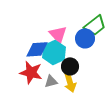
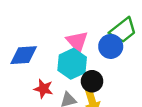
blue diamond: (37, 49) -> (24, 55), moved
red star: (31, 72) -> (44, 89), size x0.7

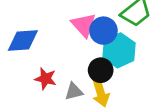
blue circle: (111, 46) -> (103, 31), moved
cyan hexagon: (72, 64) -> (119, 50), moved

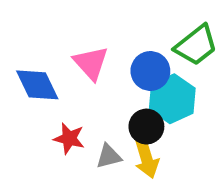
pink triangle: (84, 25) -> (91, 63), moved
blue diamond: (23, 41) -> (37, 85), turned 68

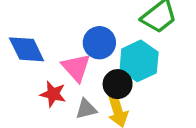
pink triangle: (91, 63) -> (76, 68), moved
blue circle: (150, 71) -> (99, 43), moved

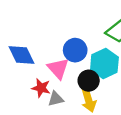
gray triangle: (86, 109) -> (56, 99), moved

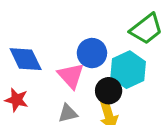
red star: (41, 88) -> (17, 100), moved

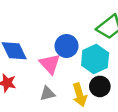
black circle: (109, 91) -> (100, 86), moved

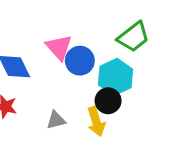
pink triangle: (50, 64) -> (59, 47), moved
black circle: (100, 86) -> (108, 101), moved

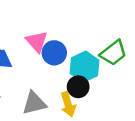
green trapezoid: (133, 37) -> (113, 53), moved
gray triangle: (56, 120) -> (34, 103), size x1.5

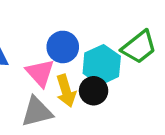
pink triangle: (37, 42) -> (40, 73), moved
yellow arrow: (68, 104) -> (66, 91), moved

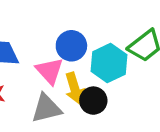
black circle: (94, 91) -> (93, 101), moved

